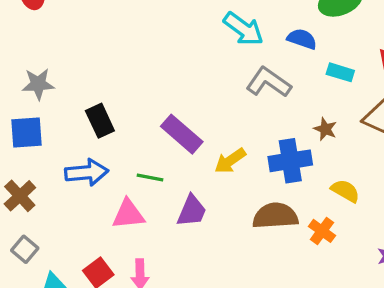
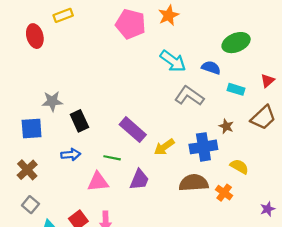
gray star: (38, 84) -> (52, 101), moved
blue arrow: (87, 172) -> (71, 155), size x0.7

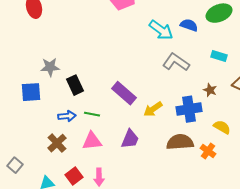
blue semicircle: (211, 68) -> (189, 25), moved
green line: (112, 158) -> (92, 114), moved
brown cross: (27, 170) -> (57, 143), moved
gray square: (30, 205) -> (15, 165), moved

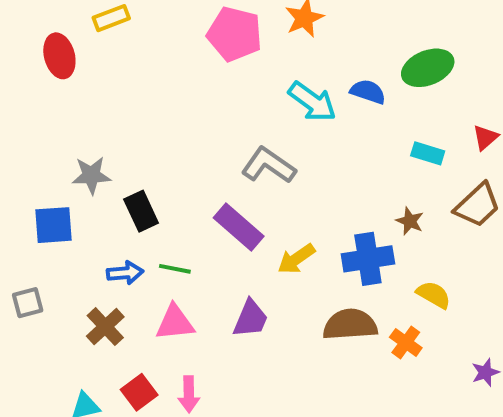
gray L-shape: (176, 62) -> (268, 165), moved
gray square: (15, 165) -> (28, 303), moved, turned 35

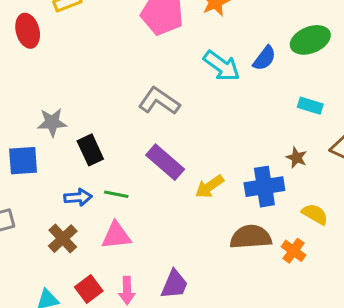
blue semicircle: (368, 92) -> (264, 58), turned 108
gray L-shape: (268, 165) -> (159, 101), moved
purple trapezoid: (251, 319) -> (174, 284), moved

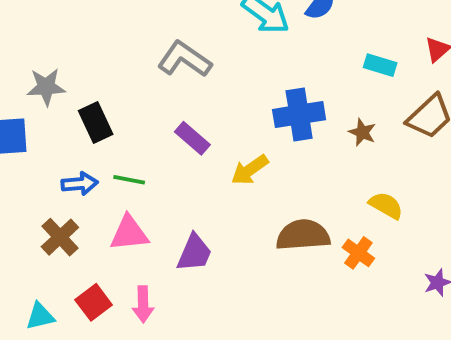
purple rectangle: (165, 162) -> (192, 138), size x0.7
blue cross: (264, 187) -> (299, 115), moved
purple trapezoid: (174, 284) -> (194, 253), moved

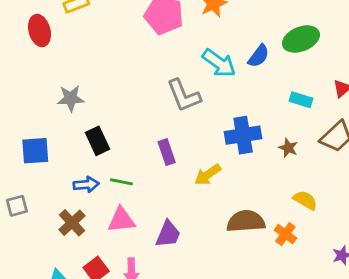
gray L-shape: (184, 59) -> (184, 96), moved, turned -147
gray star: (46, 87) -> (71, 98), moved
purple rectangle: (192, 138) -> (167, 152), turned 30

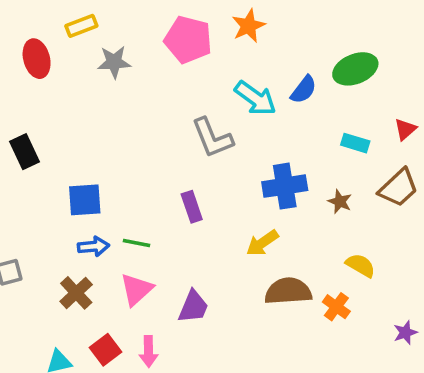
gray star: (71, 98) -> (114, 62), moved
black rectangle: (97, 141) -> (25, 152), moved
blue square: (35, 151) -> (85, 200), moved
yellow arrow: (208, 175) -> (262, 243), moved
pink triangle: (121, 220) -> (136, 289), turned -36

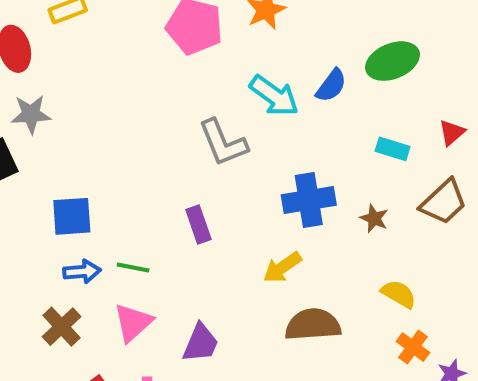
gray star: (114, 62) -> (31, 114), moved
orange cross: (336, 307) -> (413, 347), moved

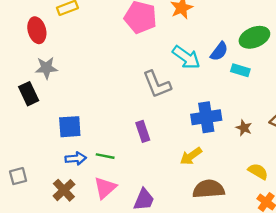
cyan rectangle: (393, 149) -> (240, 70), moved

